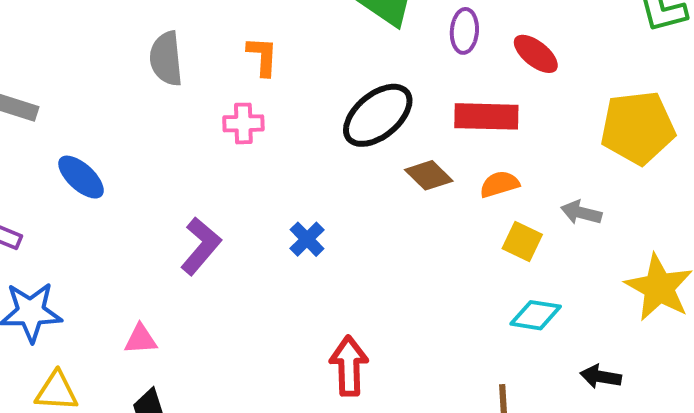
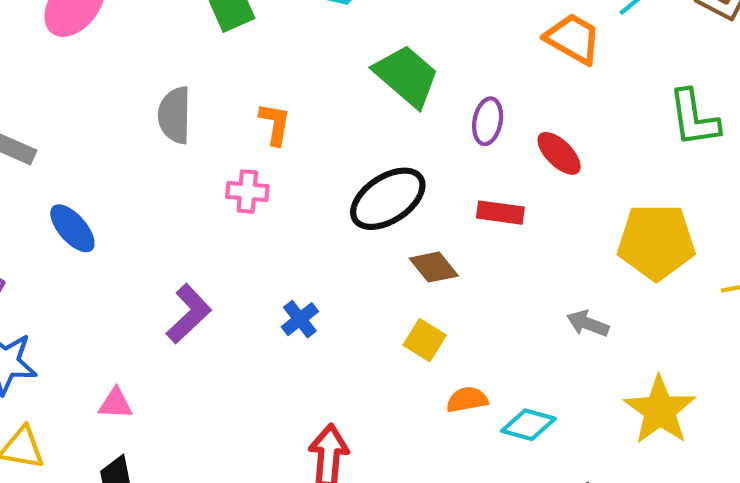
red rectangle: (486, 116) -> (500, 213), size x0.7
orange semicircle: (499, 184) -> (467, 400), moved
yellow square: (522, 241) -> (425, 340), moved

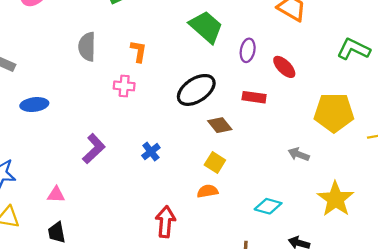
green L-shape: (694, 118) -> (354, 49), turned 124
blue ellipse: (72, 228) -> (34, 105), turned -56
orange semicircle: (467, 400) -> (208, 191), moved

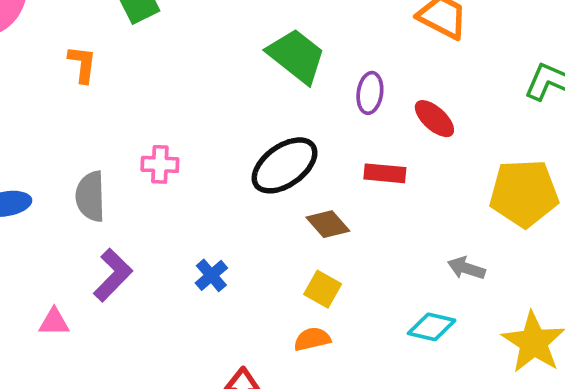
gray semicircle: (87, 47) -> (90, 196), moved
orange L-shape: (138, 51) -> (82, 64), moved
pink triangle: (56, 195) -> (54, 322), moved
cyan diamond: (268, 206) -> (432, 327), moved

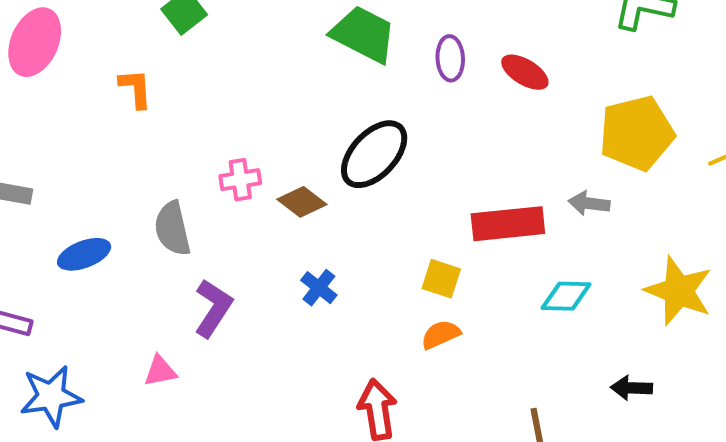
red rectangle: (385, 173) -> (508, 224), moved, size x1.6
brown diamond: (328, 224) -> (302, 202), moved
gray arrow: (466, 268) -> (589, 203), moved

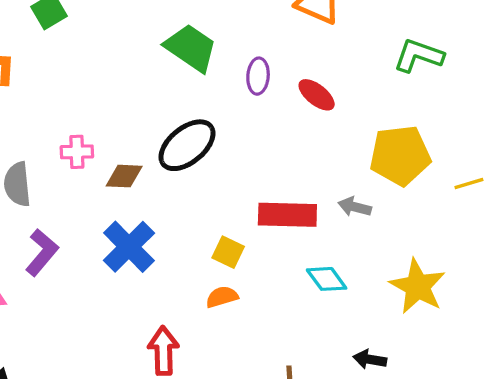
brown diamond: (302, 202) -> (124, 176), turned -42
blue cross: (319, 288) -> (129, 247), size x1.8
cyan diamond: (566, 296) -> (327, 279), turned 45

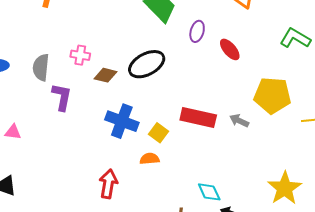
blue cross: (129, 247) -> (122, 121), moved, turned -36
purple L-shape: (42, 252) -> (62, 97), moved, turned -40
cyan diamond: (327, 279) -> (209, 192), moved
yellow star: (418, 286) -> (285, 188), moved

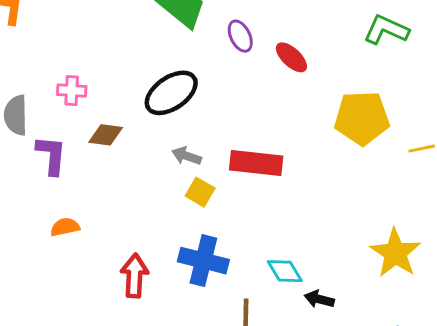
purple ellipse: (197, 31) -> (240, 36), turned -35
brown diamond: (106, 75) -> (106, 135), moved
blue cross: (122, 121) -> (203, 261), moved
gray arrow: (239, 121) -> (187, 156), moved
orange semicircle: (150, 159) -> (65, 227), moved

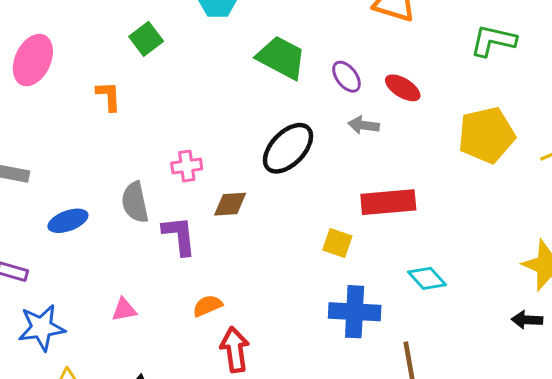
gray arrow: (187, 156) -> (364, 125), moved
cyan diamond: (285, 271) -> (427, 278), moved
red arrow: (134, 276) -> (235, 350), moved
black arrow: (319, 299) -> (527, 320), moved

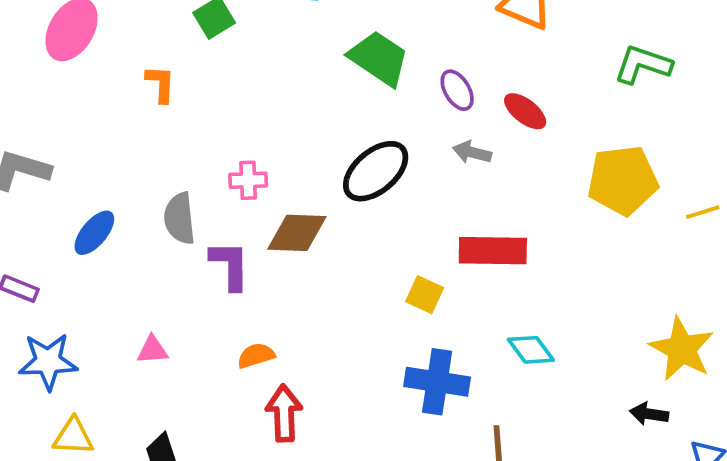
brown diamond: (230, 204) -> (297, 233), size x1.4
blue ellipse: (68, 221) -> (94, 233), turned -36

